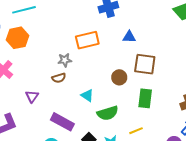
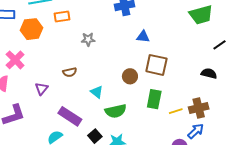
orange rectangle: (87, 40) -> (62, 17), moved, size x0.7
gray star: (65, 60) -> (88, 39), moved
yellow line: (136, 131) -> (176, 111), moved

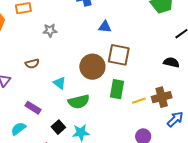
brown circle: (130, 76) -> (92, 67), size x1.6
purple rectangle: (70, 116) -> (33, 108), size x0.7
blue arrow: (196, 131) -> (175, 119), moved

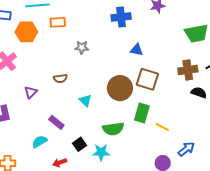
brown cross: (162, 97) -> (188, 70), moved
yellow line: (139, 101) -> (162, 127), turned 40
green semicircle: (79, 102) -> (113, 129), moved
blue arrow: (175, 119) -> (186, 149), moved

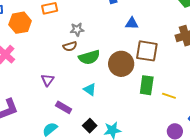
brown semicircle: (60, 78) -> (70, 46), moved
purple triangle: (31, 92) -> (47, 80), moved
cyan triangle: (85, 101) -> (90, 89), moved
green semicircle: (113, 129) -> (89, 57), moved

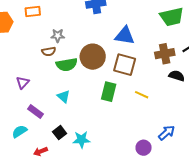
blue triangle: (132, 23) -> (125, 36), moved, size x1.5
brown circle: (121, 64) -> (93, 57), moved
green rectangle: (147, 85) -> (109, 92), moved
yellow line: (169, 96) -> (142, 95), moved

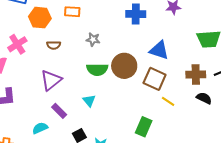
brown semicircle: (49, 51) -> (54, 45), moved
purple triangle: (23, 82) -> (51, 80), size x1.6
green rectangle: (109, 92) -> (144, 127), moved
yellow line: (142, 95) -> (168, 101), moved

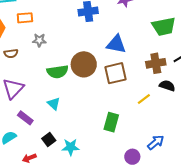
gray star: (93, 39) -> (39, 40), moved
brown square: (155, 79) -> (116, 73), turned -30
yellow line: (168, 101) -> (144, 99), moved, turned -64

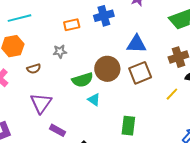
orange rectangle: (25, 18) -> (72, 25), moved
cyan triangle: (54, 104) -> (94, 100), moved
green rectangle: (111, 122) -> (128, 126), moved

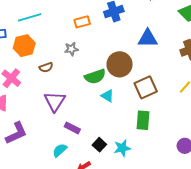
brown square: (140, 73) -> (146, 87), moved

